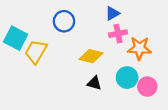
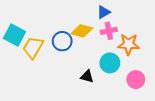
blue circle: (64, 21) -> (62, 41), moved
yellow diamond: (91, 56) -> (82, 31), moved
cyan circle: (127, 78) -> (110, 63), moved

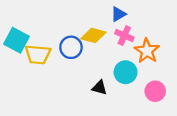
pink cross: (109, 31) -> (124, 35), turned 35
orange star: (129, 44) -> (147, 51), turned 30
yellow trapezoid: (33, 47) -> (38, 54), turned -115

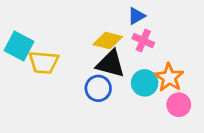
blue circle: (71, 47) -> (98, 88), moved
orange star: (147, 51) -> (169, 77), moved
black triangle: (99, 88) -> (110, 64), moved, size x1.6

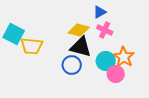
pink circle: (179, 105) -> (116, 74), moved

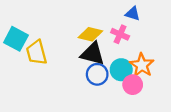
blue triangle: (100, 12) -> (133, 14), moved, turned 48
yellow trapezoid: (32, 46) -> (37, 53), turned 70
blue circle: (72, 65) -> (97, 74), moved

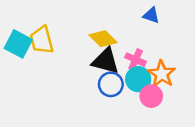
yellow diamond: (90, 34) -> (103, 39), turned 30
pink cross: (120, 34) -> (136, 60), moved
yellow trapezoid: (37, 53) -> (42, 40), moved

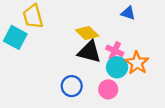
yellow trapezoid: (42, 40) -> (33, 16), moved
blue circle: (111, 84) -> (72, 86), moved
pink circle: (151, 96) -> (108, 89), moved

